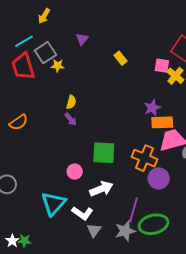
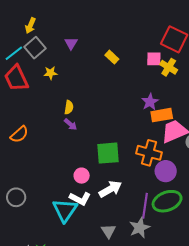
gray square: (45, 53) -> (35, 48), moved
white L-shape: (82, 213) -> (80, 199), moved
green ellipse: (154, 224) -> (167, 201), moved

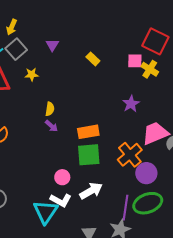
orange rectangle: (162, 115) -> (88, 132), moved
orange cross: (149, 153) -> (130, 155), turned 35

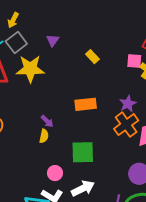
yellow star: (32, 75) -> (30, 69), size x2.0
yellow semicircle: (50, 109) -> (44, 136), moved
orange rectangle: (88, 132) -> (86, 104), moved
orange cross: (130, 155) -> (126, 125), moved

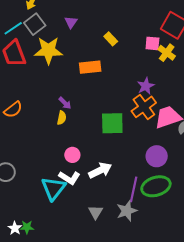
orange rectangle: (86, 104) -> (90, 67), moved
green square: (83, 152) -> (112, 123), moved

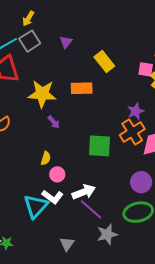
yellow rectangle: (111, 39) -> (104, 62), size x1.5
yellow star: (48, 50) -> (42, 94), moved
yellow semicircle: (62, 118) -> (46, 158), moved
purple line: (134, 189) -> (91, 209), moved, turned -65
gray triangle: (96, 212) -> (67, 244), moved

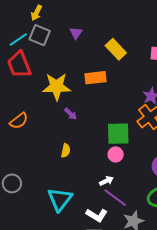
gray square: (30, 41) -> (40, 35), turned -30
pink circle: (57, 174) -> (116, 154), moved
white arrow: (84, 192) -> (106, 181), size x0.6
white L-shape: (53, 197) -> (97, 215), moved

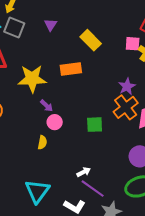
green square: (118, 134) -> (95, 125), size x0.7
pink circle: (116, 154) -> (55, 122), moved

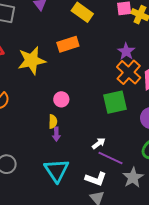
purple arrow: (47, 106) -> (56, 134), moved, turned 56
green square: (95, 125) -> (115, 102), moved, size x1.4

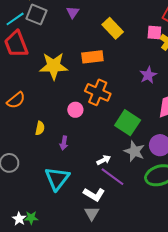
orange cross: (129, 72) -> (98, 92), moved, turned -30
green square: (115, 102) -> (128, 123), turned 35
yellow semicircle: (53, 121) -> (40, 128), moved
gray star: (133, 178) -> (134, 151), moved, turned -30

